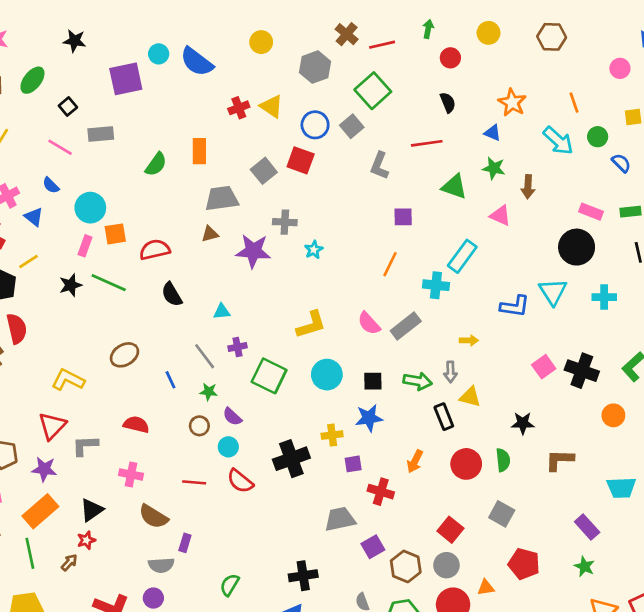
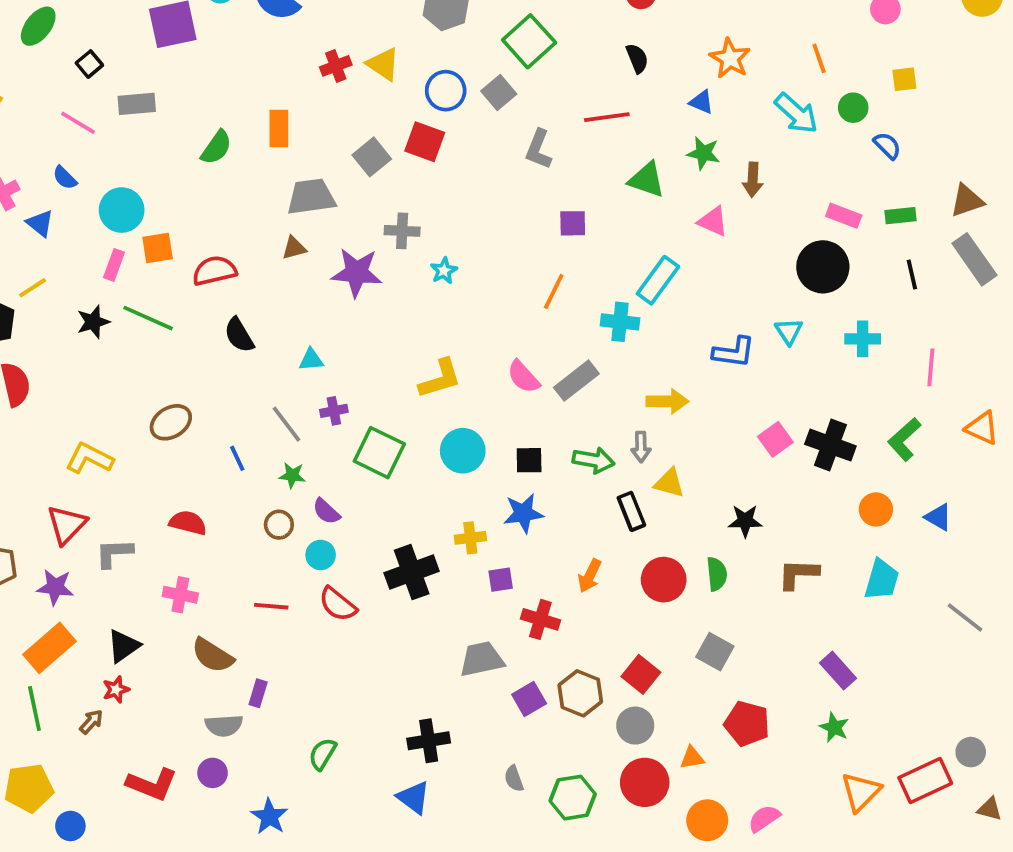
cyan triangle: (553, 292) -> (789, 331), size x0.7
yellow arrow: (469, 340) -> (667, 401), size x1.5
cyan trapezoid: (621, 488) -> (882, 580), moved, turned -72
brown hexagon: (406, 566) -> (580, 693), moved

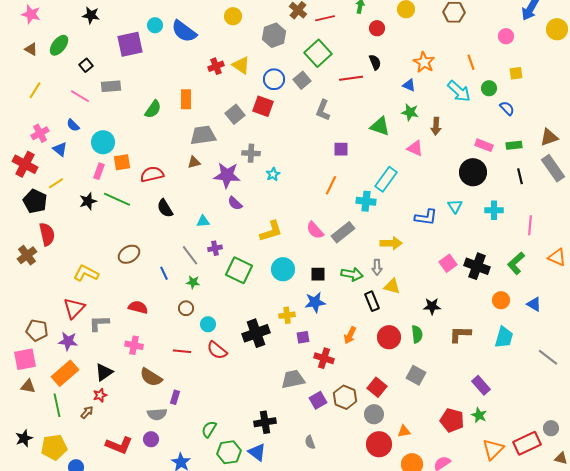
red line: (607, 117) -> (351, 78), moved
purple semicircle: (326, 511) -> (235, 203), moved
red pentagon: (747, 724) -> (452, 420), moved
green hexagon: (573, 798) -> (229, 452), moved

